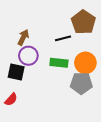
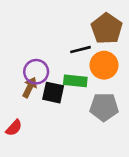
brown arrow: (23, 37) -> (30, 87), moved
orange circle: (85, 63) -> (104, 65), moved
black square: (16, 72) -> (53, 93), moved

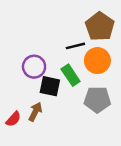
green rectangle: (75, 81) -> (71, 75), turned 50
brown arrow: (30, 87) -> (35, 112), moved

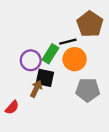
orange circle: (97, 61) -> (75, 59), moved
green rectangle: (71, 75) -> (50, 54), moved, turned 66
brown arrow: (35, 112) -> (36, 89), moved

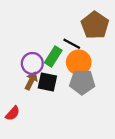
black line: (68, 42) -> (72, 44), turned 42
brown arrow: (36, 89) -> (31, 81), moved
gray pentagon: (88, 90) -> (82, 82), moved

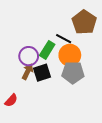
black square: (47, 82) -> (42, 73), turned -30

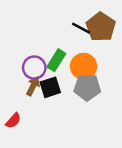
black line: (64, 39) -> (81, 28), moved

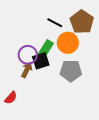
black line: (81, 28) -> (55, 23), moved
orange circle: (84, 66) -> (68, 43), moved
black square: (50, 87) -> (41, 61), moved

